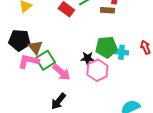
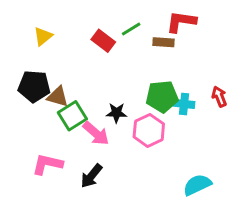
brown triangle: (35, 47) -> (58, 97), turned -35
black star: (87, 58) -> (116, 113), moved
pink L-shape: (28, 61) -> (47, 164), moved

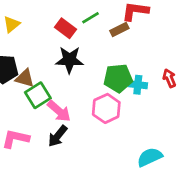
brown rectangle: (163, 42) -> (119, 30), turned -30
black star: (116, 113) -> (69, 60), moved, size x1.5
black arrow: (91, 176) -> (58, 136), moved

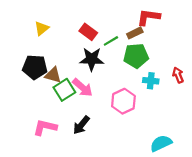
green line: (90, 18) -> (111, 41), moved
green pentagon: (118, 78) -> (136, 56), moved
pink arrow: (59, 111) -> (83, 88), moved

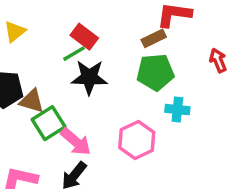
green line: (111, 41) -> (74, 54), moved
red arrow: (178, 75) -> (218, 60), moved
pink arrow: (83, 88) -> (76, 142), moved

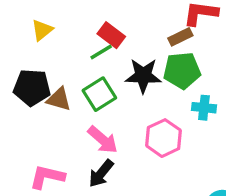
black star: (89, 77) -> (143, 76), moved
green square: (49, 123) -> (99, 94), moved

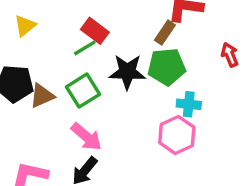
brown rectangle: (180, 37) -> (165, 33), turned -30
brown triangle: (59, 99) -> (42, 96), turned -40
pink hexagon: (163, 138) -> (177, 135), moved

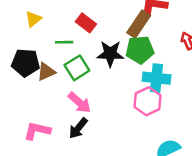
brown rectangle: (165, 33) -> (139, 24), size x1.5
green line: (85, 48) -> (64, 42), moved, turned 30
cyan cross: (189, 104) -> (157, 78), size x1.5

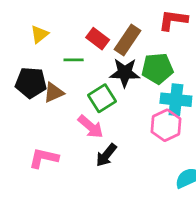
brown rectangle: (139, 24) -> (128, 40), moved
green square: (77, 68) -> (102, 98), moved
black arrow: (78, 128) -> (106, 155), moved

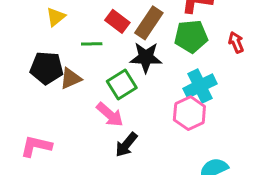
green pentagon: (157, 68) -> (191, 36), moved
cyan cross: (176, 100) -> (200, 86), turned -32
pink L-shape: (44, 158) -> (36, 146), moved

